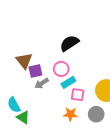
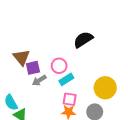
black semicircle: (69, 43) -> (83, 40), moved
pink square: (78, 95) -> (70, 99), moved

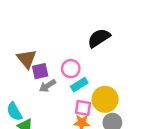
yellow circle: (105, 88) -> (105, 99), moved

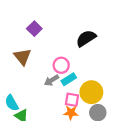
purple square: (40, 71) -> (34, 29), moved, turned -32
gray arrow: (47, 86) -> (52, 80), moved

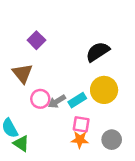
pink circle: (61, 65) -> (40, 99), moved
yellow circle: (91, 92) -> (104, 90), moved

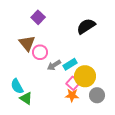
yellow circle: (104, 90) -> (85, 76), moved
pink circle: (40, 99) -> (40, 52), moved
pink square: (81, 124) -> (73, 83), turned 32

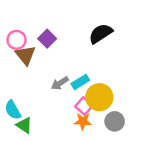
purple square: (38, 17) -> (47, 39), moved
pink circle: (40, 52) -> (17, 40), moved

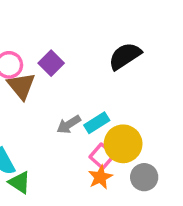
orange star: (83, 121) -> (100, 177), turned -30

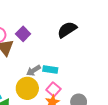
cyan rectangle: (97, 123) -> (50, 69), turned 40
yellow circle: (123, 144) -> (27, 88), moved

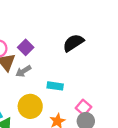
gray arrow: (34, 71) -> (23, 71), moved
pink square: (53, 89) -> (84, 107), moved

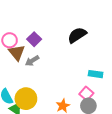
cyan rectangle: (55, 86) -> (96, 74), moved
yellow circle: (30, 106) -> (26, 99), moved

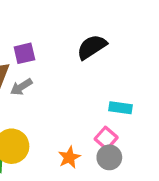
purple square: (34, 39) -> (24, 53), turned 32

